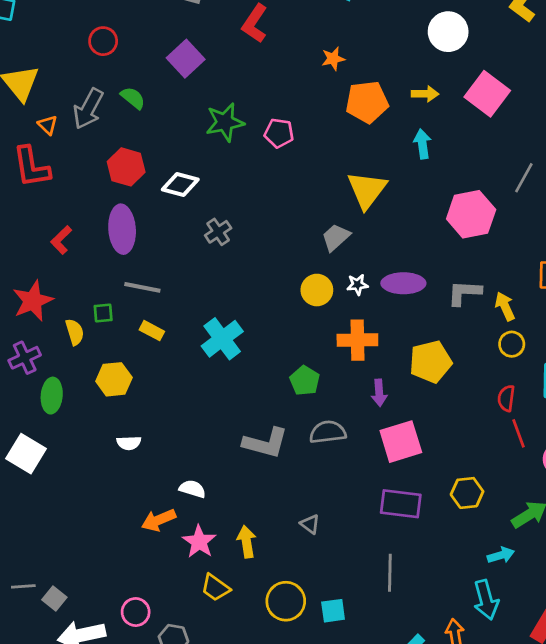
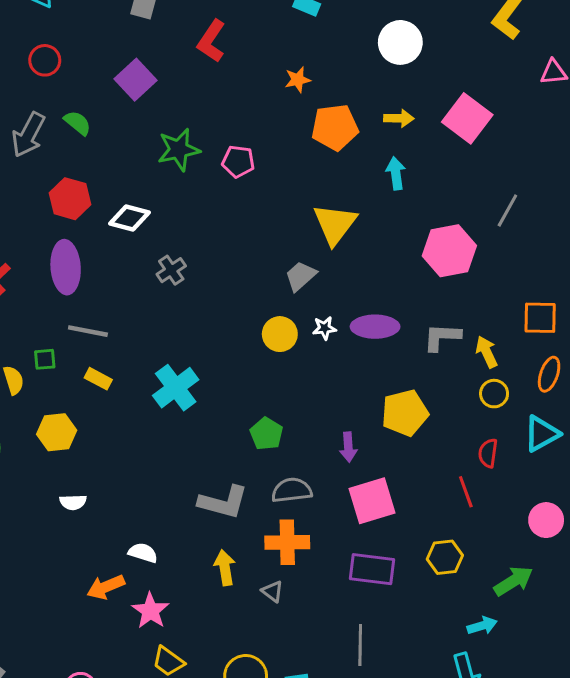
white circle: (448, 32) -> (400, 42), moved
orange cross: (357, 340) -> (287, 542), moved
red line: (518, 433) -> (466, 492), moved
yellow arrow: (247, 542) -> (225, 568), moved

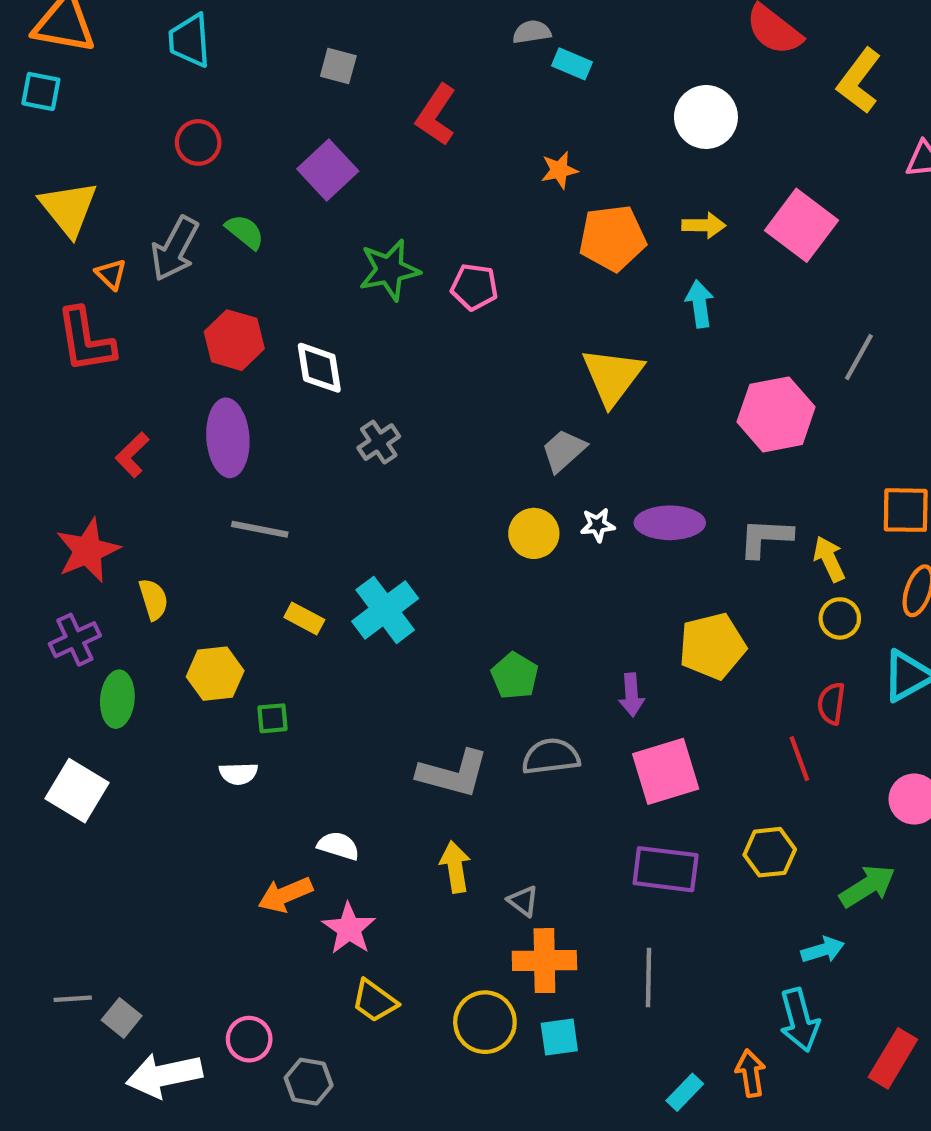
white diamond: (130, 218) -> (319, 368), turned 66
green square: (45, 359) -> (272, 718), moved
yellow rectangle: (98, 379) -> (304, 618), moved
orange cross: (287, 542) -> (544, 961), moved

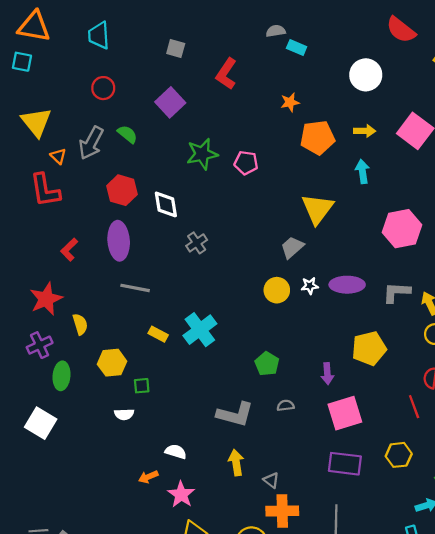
gray semicircle: (551, 757) -> (286, 405), size x0.6
orange arrow: (285, 895) -> (148, 477), size x0.7

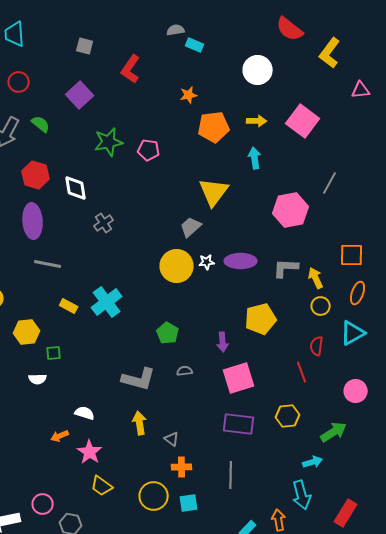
yellow circle: (277, 290) -> (177, 266), size x1.4
orange cross: (282, 511) -> (182, 467), size x0.7

